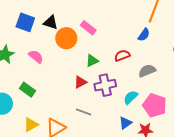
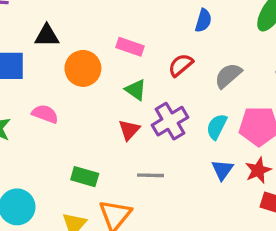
black triangle: (51, 22) -> (47, 36), moved
pink rectangle: (88, 28) -> (130, 47), moved
green triangle: (92, 61) -> (136, 90), turned -40
green rectangle: (27, 90) -> (85, 177), moved

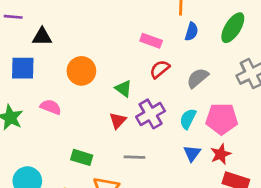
blue semicircle: (203, 21) -> (192, 32), moved
black triangle: (47, 36) -> (42, 37), moved
pink rectangle: (130, 47) -> (151, 41), moved

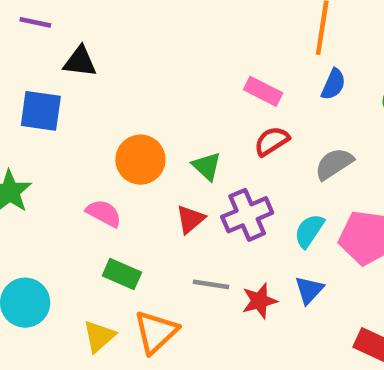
orange circle: (81, 71) -> (140, 160), moved
pink semicircle: (51, 107) -> (104, 213), moved
red star: (221, 154) -> (259, 301), moved

